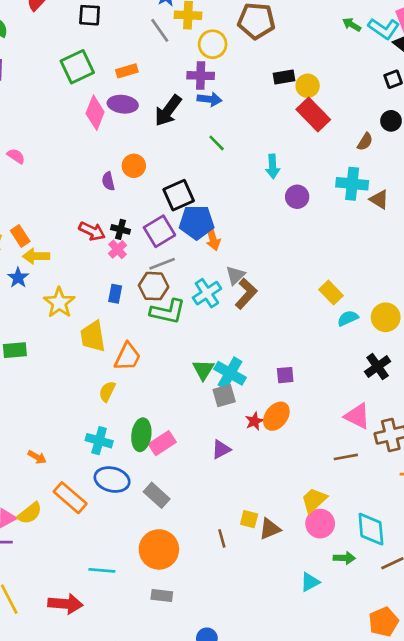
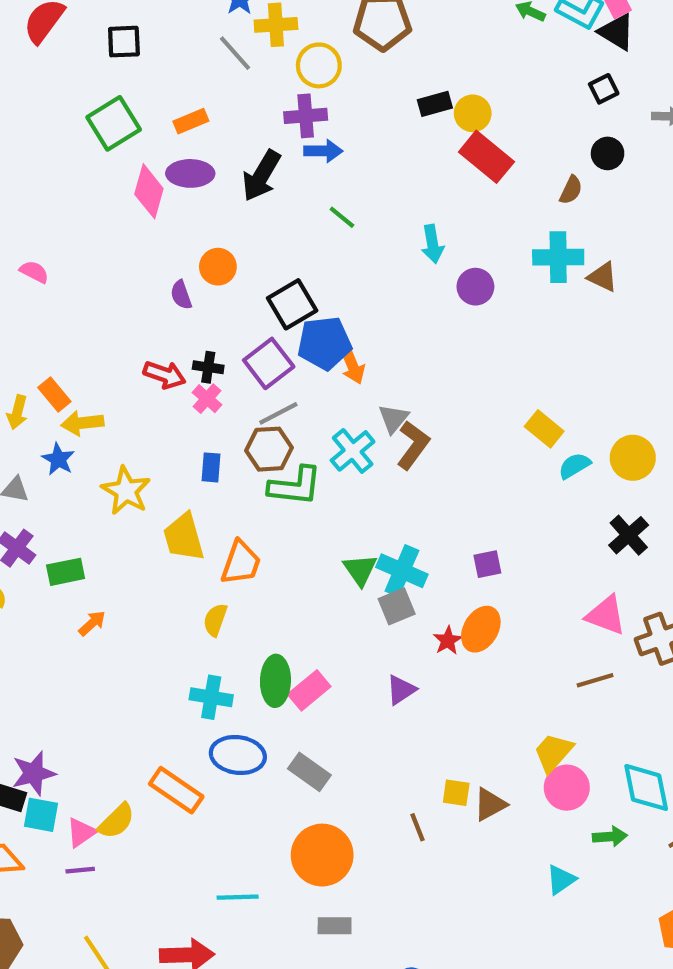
orange arrow: (37, 457) -> (92, 623), moved, turned -66

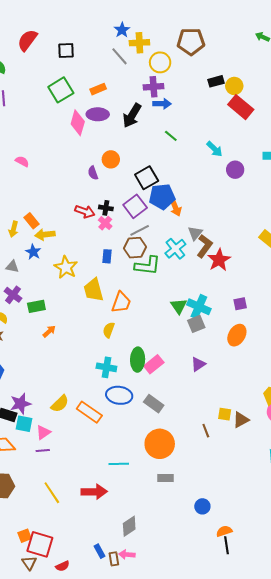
cyan arrow: (432, 244) -> (215, 149), turned -36
red star: (448, 641) -> (219, 260), moved, size x1.6
yellow semicircle: (116, 821) -> (60, 404), moved

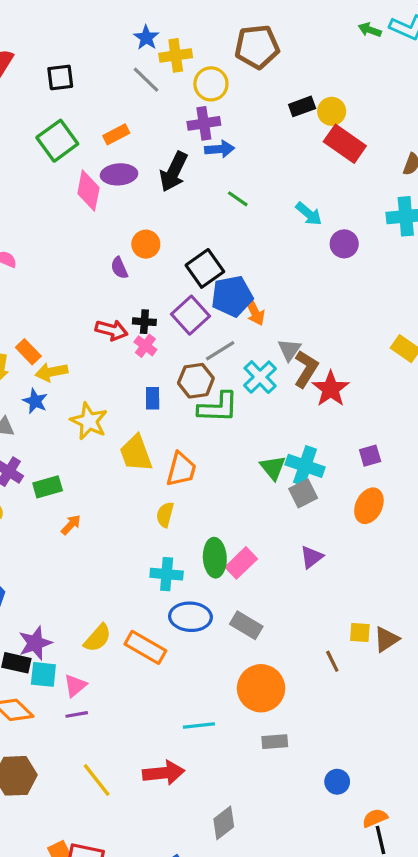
gray line: (140, 230) -> (220, 351), moved

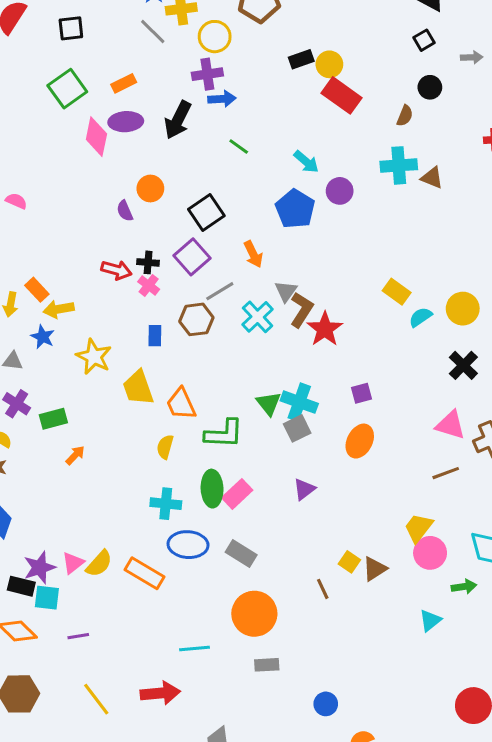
blue pentagon: (232, 296) -> (295, 209), moved, turned -30
green L-shape: (218, 407) -> (224, 434), moved
orange trapezoid: (181, 469) -> (181, 404), turned 140
yellow square: (360, 633) -> (349, 562), turned 30
pink triangle: (75, 686) -> (73, 563), moved

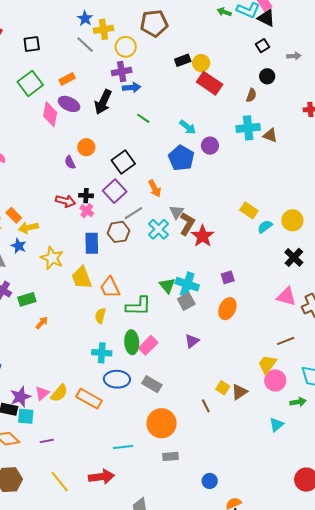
purple ellipse: (126, 122) -> (69, 104), turned 30
blue rectangle: (155, 336) -> (92, 243), size x1.5
brown line: (446, 473) -> (286, 341), moved

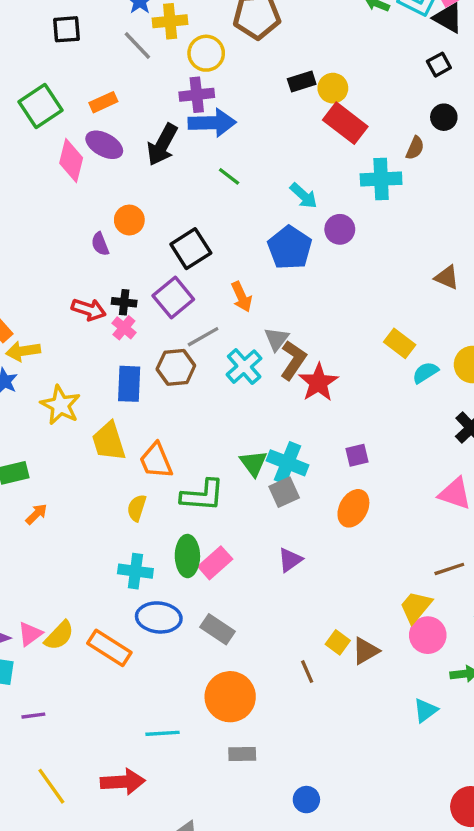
black square: (32, 44) -> (66, 29), moved
blue arrow: (132, 87) -> (212, 123), size x1.5
cyan cross: (248, 128) -> (381, 179), moved
brown triangle: (270, 135) -> (447, 277), moved

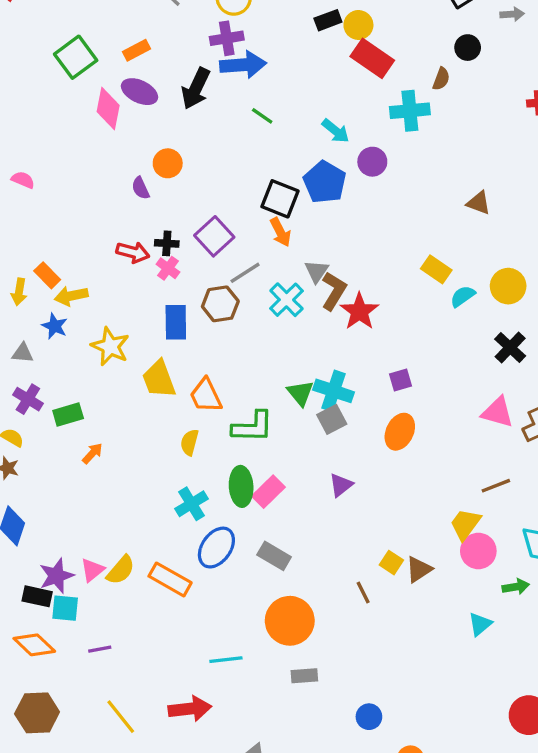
black square: (191, 249) -> (280, 199), moved, turned -33
cyan cross: (135, 571) -> (191, 504), turned -36
blue ellipse: (159, 617) -> (216, 548), turned -57

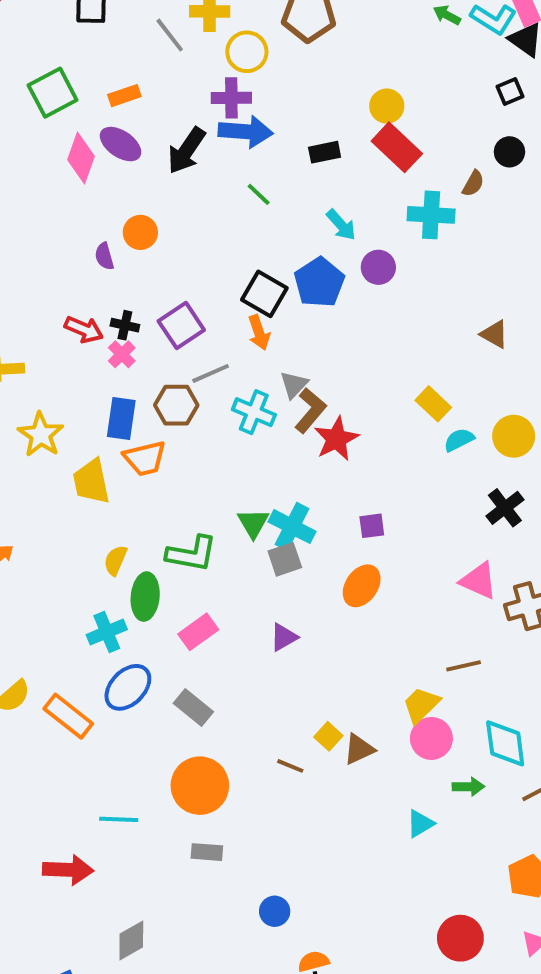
black rectangle: (328, 20) -> (325, 152), moved
cyan cross: (286, 300) -> (254, 412), turned -32
orange trapezoid: (206, 395) -> (145, 458), moved, turned -87
green ellipse: (241, 486) -> (145, 597), moved
brown line: (363, 592) -> (290, 766), turned -50

